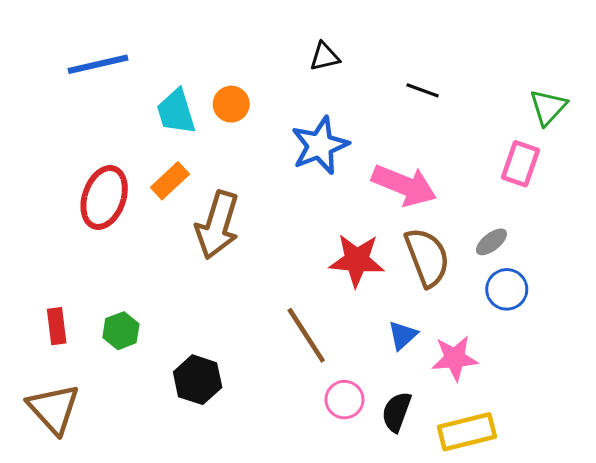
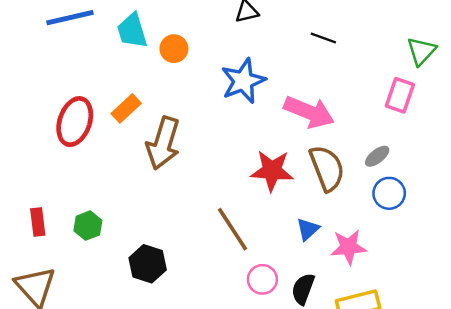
cyan trapezoid: (176, 112) -> (132, 31), moved

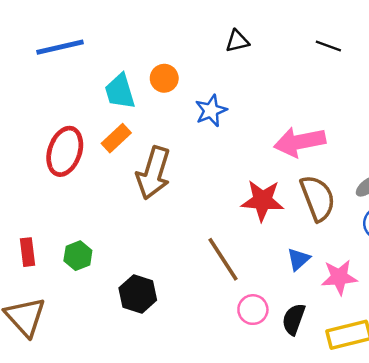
cyan trapezoid: (132, 31) -> (120, 91), moved
black line: (323, 38) -> (328, 46), moved
blue star: (243, 81) -> (211, 111), moved, size x0.7
pink arrow: (309, 112) -> (300, 142), turned 147

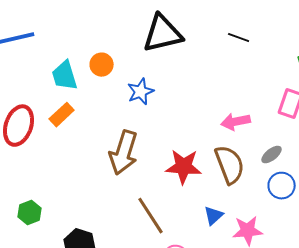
black triangle: (237, 41) -> (163, 34), size x2.0
pink arrow: (300, 142) -> (236, 122), moved, size x0.7
brown arrow: (153, 173) -> (124, 153), moved

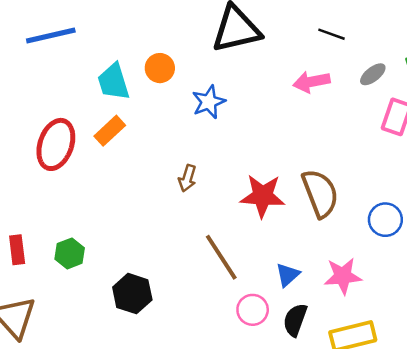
pink arrow: (236, 122) -> (311, 82), moved
brown arrow: (124, 153) -> (187, 178), size x0.5
gray ellipse: (272, 155) -> (373, 74), moved
blue triangle: (214, 216) -> (288, 275), moved

